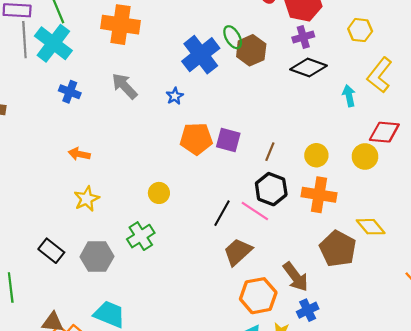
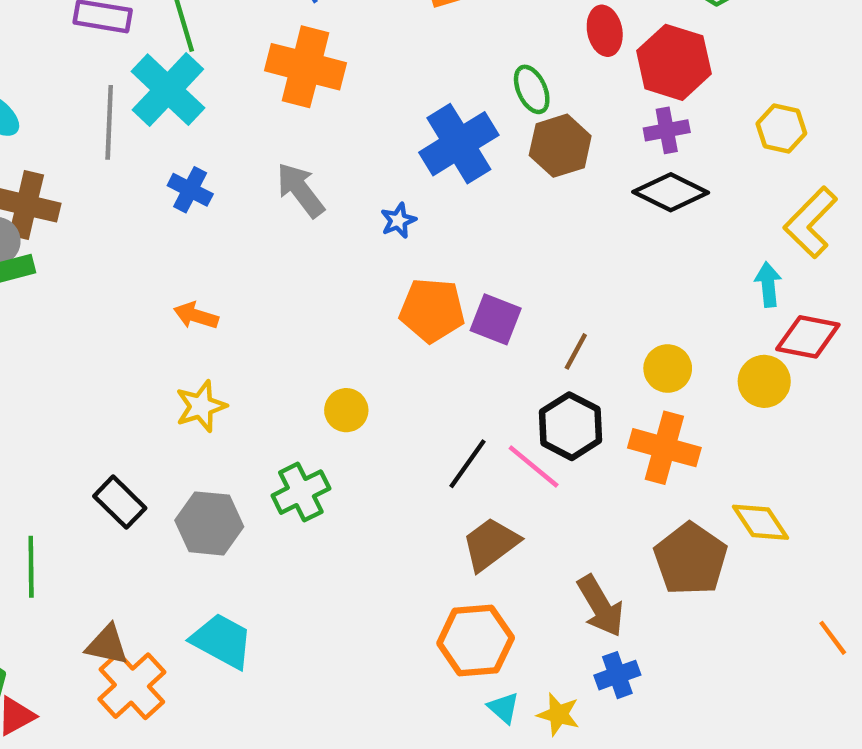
green ellipse: (233, 37) -> (532, 89), moved
gray line: (24, 40) -> (109, 122), moved
cyan arrow: (349, 96) -> (768, 285), moved
orange hexagon: (258, 296) -> (476, 640), moved

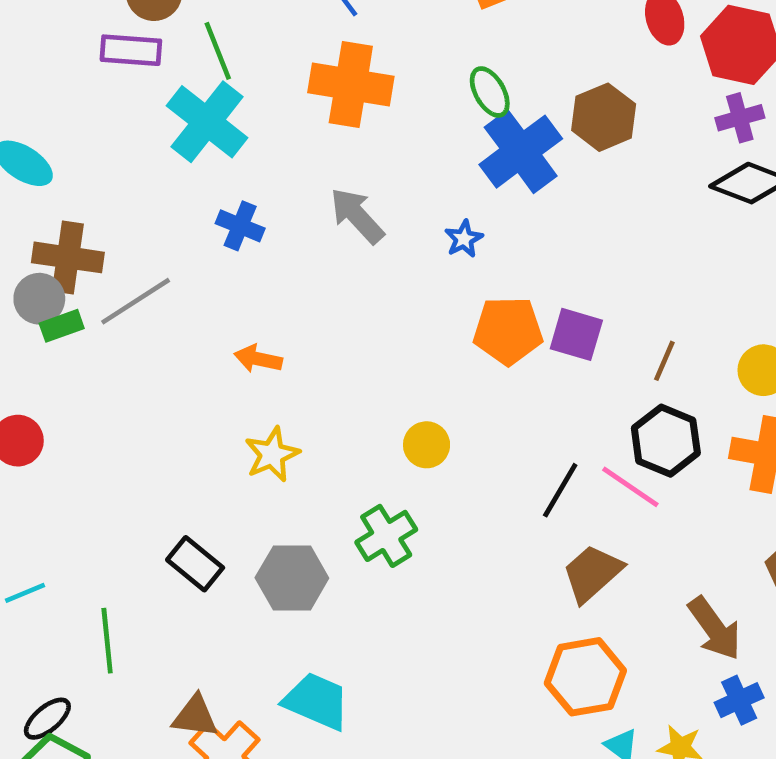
green ellipse: (532, 89) -> (490, 92), moved
gray line: (109, 122) -> (136, 301), moved, turned 60
brown hexagon: (560, 146) -> (604, 117), moved

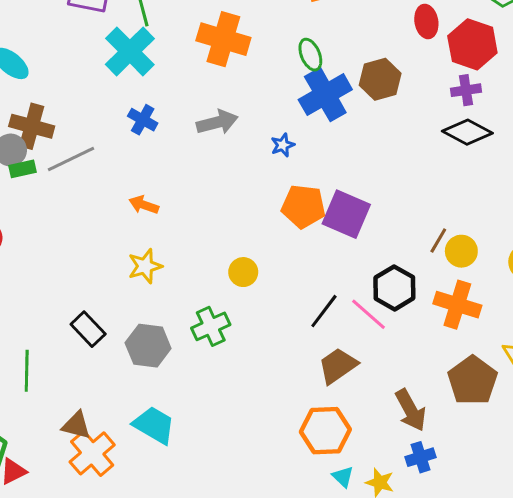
gray arrow: (357, 216) -> (217, 122), turned 111
purple square: (576, 334) -> (346, 214), size x1.4
brown line: (664, 361) -> (438, 240), moved

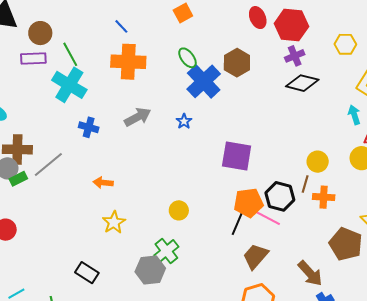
orange pentagon: (303, 206) -> (248, 203), moved
brown line: (438, 240) -> (305, 184), moved
orange cross: (457, 305) -> (324, 197), size x0.7
gray hexagon: (148, 346) -> (150, 270), moved

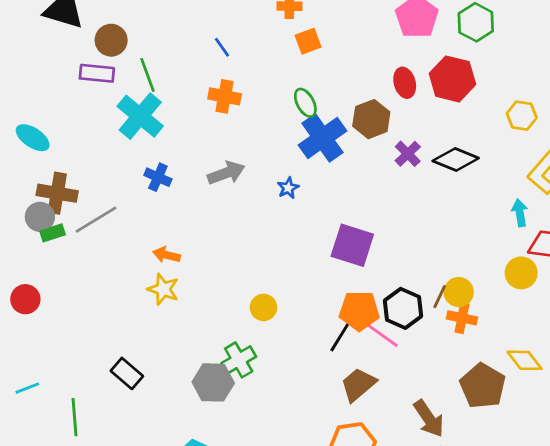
red ellipse: (258, 18) -> (405, 83), moved
purple cross: (295, 56) -> (408, 154), moved, turned -30
orange cross: (128, 62) -> (225, 96), size x0.7
yellow circle: (318, 162) -> (459, 292), moved
yellow star: (114, 222) -> (163, 289), moved, turned -30

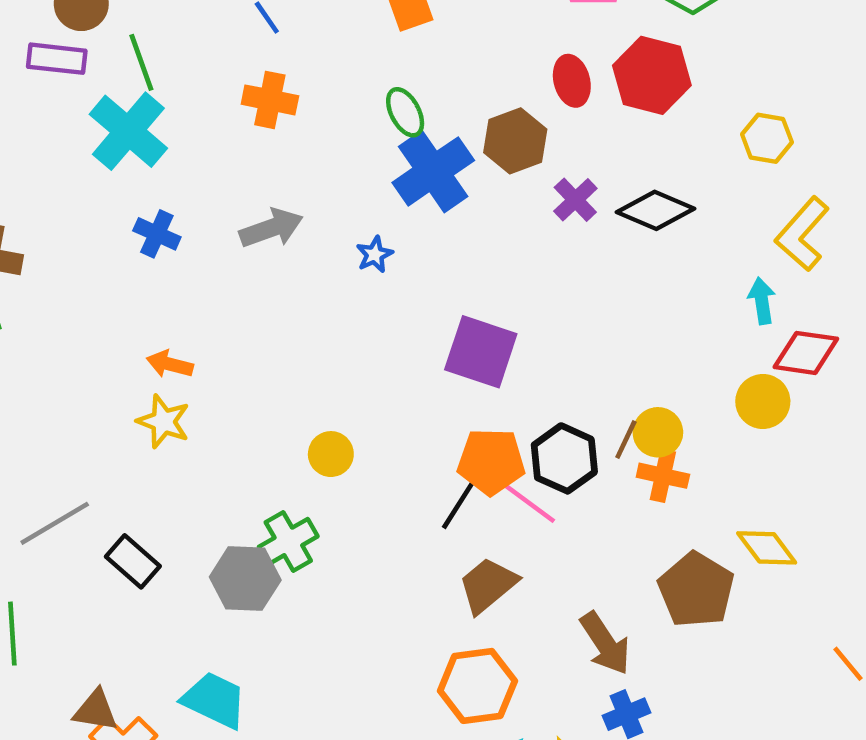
gray line: (96, 220) -> (55, 523), moved
black rectangle: (127, 373) -> (133, 561), moved

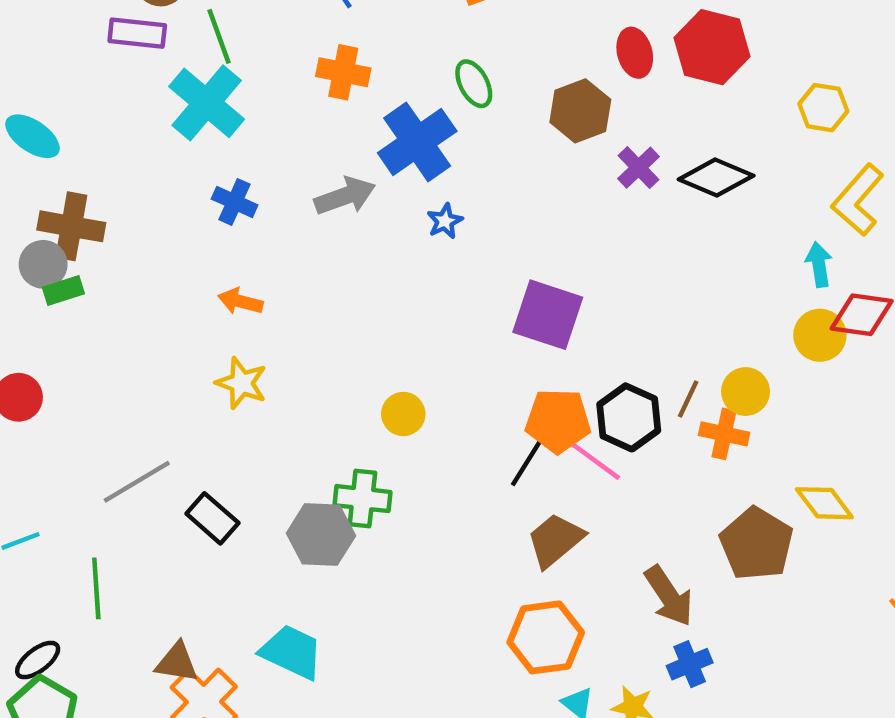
blue cross: (433, 171) -> (417, 142), moved
orange arrow: (170, 364) -> (240, 301), moved
yellow circle: (763, 401) -> (820, 335), moved
yellow circle: (658, 432) -> (746, 392), moved
green cross: (288, 541) -> (362, 499), turned 36

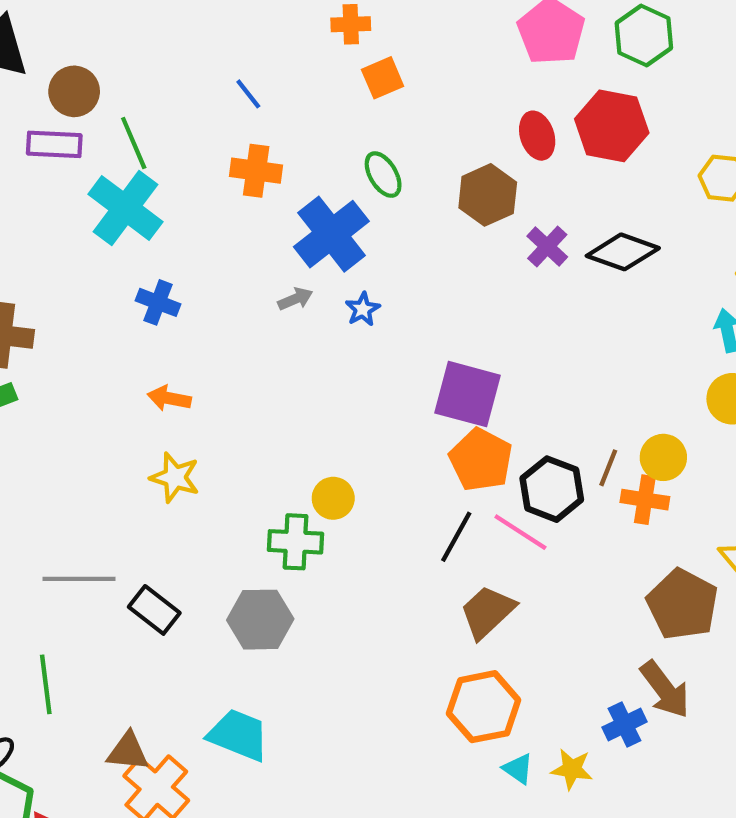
gray arrow: (345, 196) -> (295, 299), moved, size x0.6
orange pentagon: (558, 421) -> (481, 460), moved, turned 30
gray line: (137, 482) -> (79, 579), turned 34
green cross: (362, 499) -> (295, 542), moved
brown arrow: (669, 596) -> (665, 689), moved

